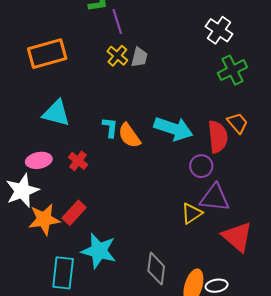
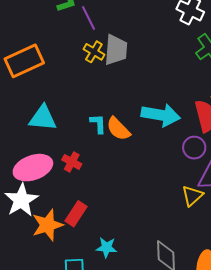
gray trapezoid: (139, 57) -> (116, 50), size x1.5
pink ellipse: (39, 160) -> (33, 168), size x1.5
cyan star: (99, 251) -> (107, 247), size x0.6

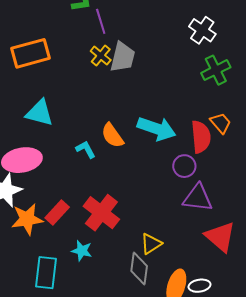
cyan L-shape: (98, 124) -> (86, 149), moved, turned -35
red cross: (72, 162) -> (101, 213), moved, size x1.8
yellow triangle: (192, 196) -> (151, 244), moved

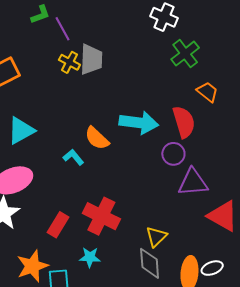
cyan triangle: (40, 113) -> (21, 131), turned -32
orange trapezoid: (221, 123) -> (207, 92), moved
orange star: (27, 219) -> (32, 266), moved

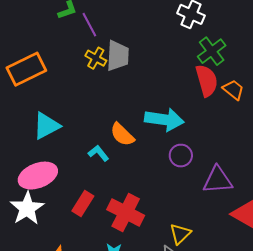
red semicircle: (184, 122) -> (207, 81), moved
purple circle: (173, 154) -> (181, 156), moved
red rectangle: (58, 225) -> (83, 203), moved

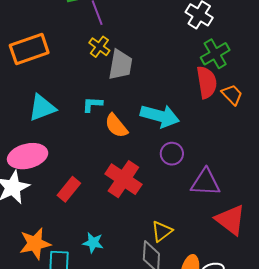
gray trapezoid: (118, 56) -> (120, 65), moved
cyan L-shape: (98, 153) -> (92, 104), moved, turned -55
red cross: (126, 212) -> (123, 179), moved

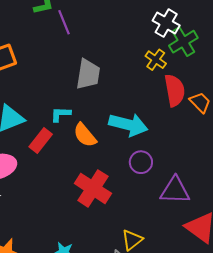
yellow cross: (99, 47) -> (156, 60), moved
green cross: (215, 54) -> (183, 42), moved
red rectangle: (69, 189) -> (41, 140), moved

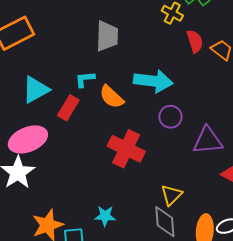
red semicircle: (175, 90) -> (195, 41), size x0.7

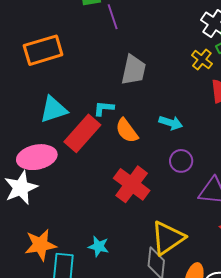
cyan arrow: (153, 81) -> (171, 123), size x0.6
red rectangle: (68, 108) -> (82, 133), size x1.5
yellow triangle: (171, 195) -> (168, 238), size x1.6

